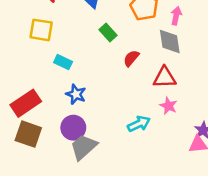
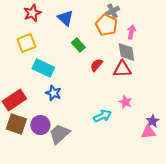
yellow square: (41, 30) -> (26, 43), turned -30
cyan rectangle: (63, 62) -> (43, 68), size x1.5
red triangle: (165, 78) -> (122, 69), moved
purple circle: (73, 128) -> (40, 125), moved

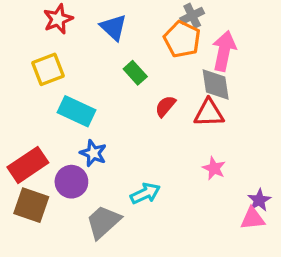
pink arrow: (131, 32) -> (224, 51), size x1.6
cyan arrow: (102, 116) -> (145, 193), moved
purple circle: (40, 125) -> (71, 182), moved

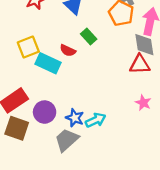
yellow square: (48, 69) -> (28, 47), moved
red semicircle: (165, 106) -> (68, 50), moved, turned -105
blue star: (93, 153) -> (75, 118), moved

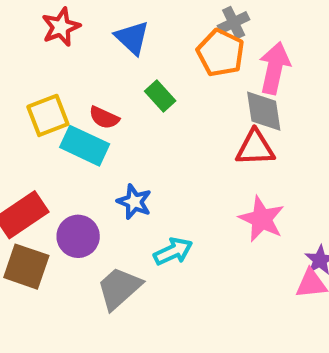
red semicircle: (68, 50) -> (104, 118), moved
pink star: (143, 103) -> (262, 219), size x1.5
blue star: (75, 118) -> (134, 202), moved

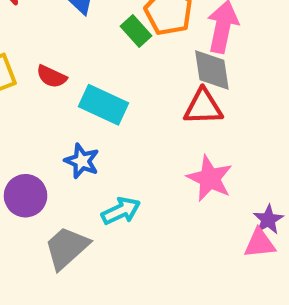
green rectangle: (160, 96) -> (136, 31), moved
cyan rectangle: (85, 146) -> (104, 105), moved

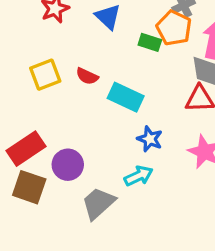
green rectangle: (136, 31) -> (150, 42), turned -30
blue star: (82, 161) -> (150, 139), moved

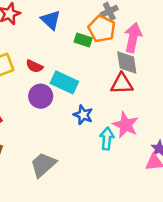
purple circle: (68, 165) -> (41, 96), moved
cyan arrow: (139, 176) -> (107, 139), moved, turned -60

